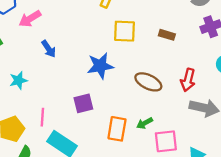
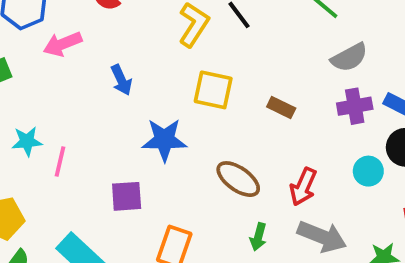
blue arrow: (49, 49) -> (121, 80), moved
pink line: (42, 117) -> (60, 162), moved
green arrow: (145, 123) -> (258, 237), moved, turned -56

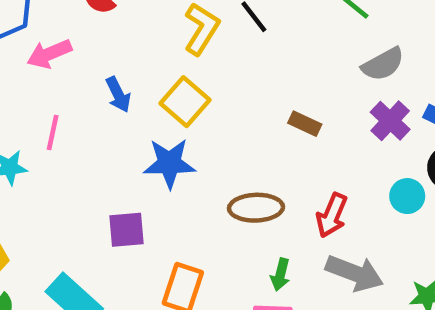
yellow square: (213, 90) -> (185, 102), moved, turned 30
purple cross: (355, 106) -> (390, 121), turned -36
pink line: (60, 162) -> (53, 132), moved
brown ellipse: (238, 179) -> (256, 208), turned -36

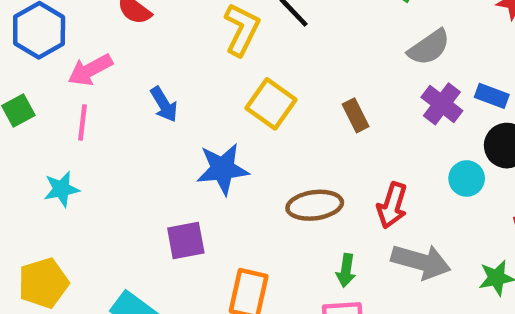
yellow square: (185, 102) -> (271, 104), moved
brown rectangle: (305, 124) -> (356, 115), turned 44
pink line: (53, 132) -> (82, 122), moved

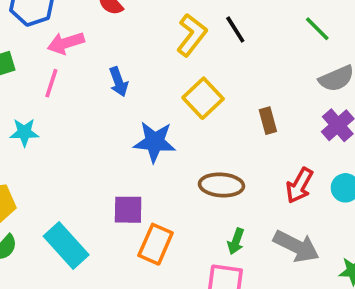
red arrow: (392, 205) -> (299, 185), moved
purple square: (186, 240) -> (128, 210), moved

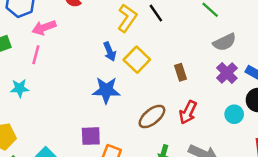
blue arrow: (119, 82) -> (110, 51), moved
brown ellipse: (221, 185) -> (152, 117), turned -40
red arrow: (299, 185) -> (188, 112), moved

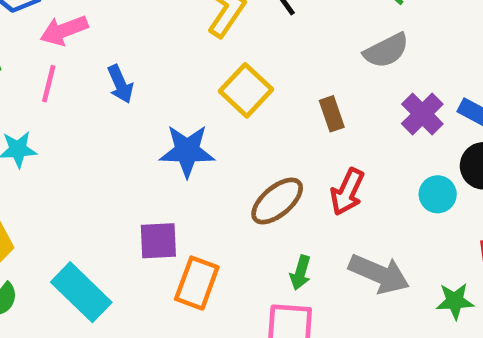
gray semicircle: (225, 42) -> (386, 50), moved
blue arrow: (110, 51) -> (120, 84), moved

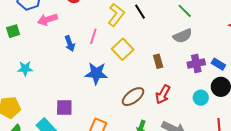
pink line: (49, 84) -> (93, 36), moved
purple cross: (422, 114) -> (196, 63), turned 30
purple square: (158, 241) -> (64, 108), moved

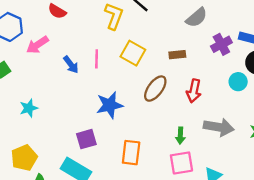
pink line: (93, 36) -> (97, 59), moved
brown rectangle: (158, 61) -> (177, 55), turned -64
blue star: (96, 73) -> (110, 105), moved
brown ellipse: (133, 97) -> (155, 89), moved

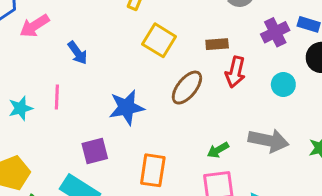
pink line: (97, 59) -> (57, 97), moved
cyan circle: (238, 82) -> (283, 85), moved
red arrow: (194, 91) -> (235, 72), moved
green arrow: (180, 136) -> (218, 150), turned 56

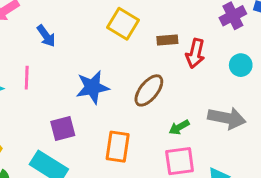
brown rectangle: (217, 44) -> (167, 40), moved
brown ellipse: (187, 88) -> (149, 90), moved

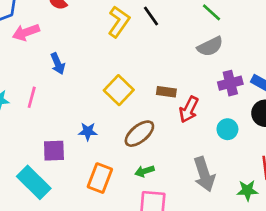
yellow square: (123, 24) -> (119, 90), moved
blue star: (93, 87) -> (88, 131), moved, size x0.6
gray arrow: (227, 118) -> (204, 174), turned 48
green arrow: (179, 127) -> (144, 171), moved

